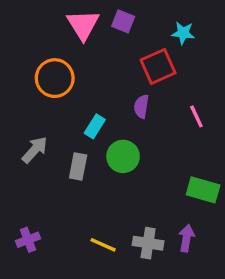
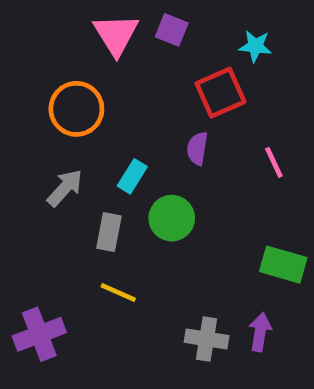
gray arrow: (35, 150) -> (65, 188), moved
purple cross: (28, 240) -> (39, 334), size x1.5
yellow line: (103, 245) -> (118, 292), moved

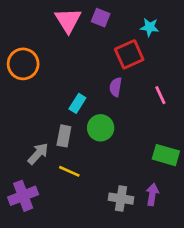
orange circle: (76, 109) -> (23, 64), moved
gray arrow: (65, 188) -> (38, 154), moved

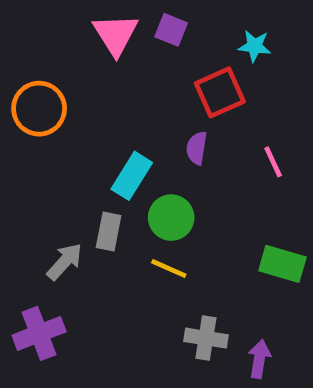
cyan rectangle: (77, 103) -> (132, 176), size x1.4
yellow line: (69, 171) -> (169, 269), moved
purple arrow: (152, 194) -> (259, 359), moved

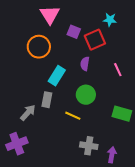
purple square: (171, 30) -> (74, 32), moved
orange circle: (39, 109) -> (39, 47), moved
green circle: (171, 218) -> (86, 95), moved

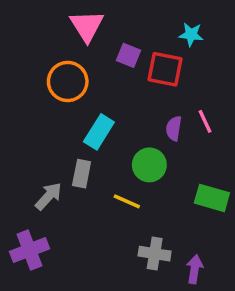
red square: (95, 40) -> (165, 69), turned 35
purple semicircle: (85, 64) -> (174, 128), moved

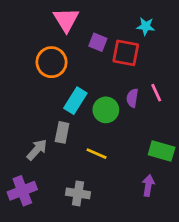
green circle: (149, 165) -> (106, 110), moved
gray cross: (155, 254) -> (78, 193), moved
purple arrow: (195, 269) -> (148, 185), moved

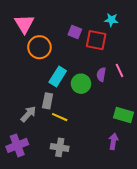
pink triangle: (66, 20) -> (24, 24), moved
yellow line: (97, 154) -> (60, 117), moved

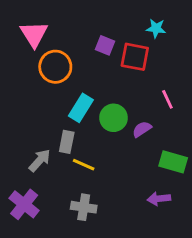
purple semicircle: (101, 75) -> (142, 129), moved, turned 48
purple arrow: (113, 141) -> (159, 199), turned -105
purple cross: (17, 145) -> (24, 204), turned -30

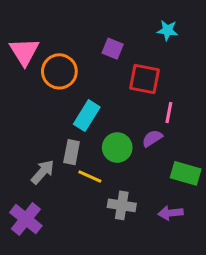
pink triangle: (34, 34) -> (24, 52), moved
red square: (135, 57) -> (145, 79), moved
pink line: (167, 99) -> (169, 113), moved, turned 36
green circle: (114, 118) -> (117, 148), moved
gray cross: (84, 207) -> (122, 205), moved

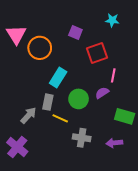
red square: (145, 79) -> (97, 53), turned -30

